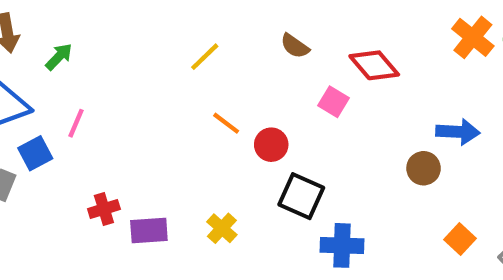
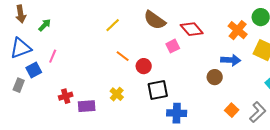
orange cross: (473, 37) -> (238, 30), moved
brown semicircle: (295, 46) -> (155, 20), size x1.6
pink square: (333, 102) -> (173, 46), turned 32
black square: (301, 196) -> (158, 90), turned -35
yellow cross: (222, 228) -> (117, 94), moved

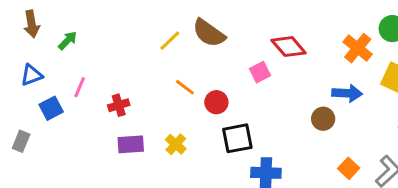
brown semicircle: (155, 20) -> (209, 33), moved
blue triangle: (21, 48) -> (32, 75), size x0.7
gray rectangle: (19, 85) -> (21, 141), moved
red cross: (66, 96) -> (119, 105), moved
purple rectangle: (87, 106) -> (131, 144), moved

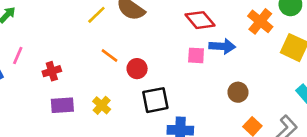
pink square: (260, 72) -> (196, 55), moved, turned 30
blue arrow: (347, 93) -> (222, 46), moved
brown circle: (323, 119) -> (238, 92), moved

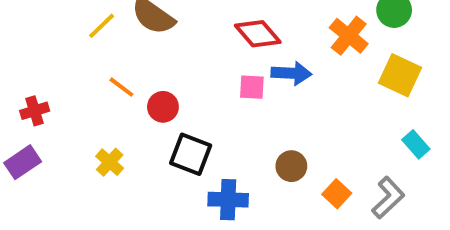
brown circle: (238, 92) -> (291, 166), moved
black square: (155, 100) -> (191, 154), turned 32
purple rectangle: (62, 105) -> (23, 162), moved, turned -30

